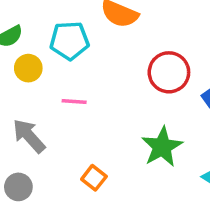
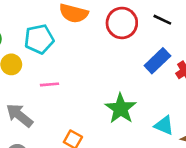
red circle: (169, 72) -> (122, 23), moved

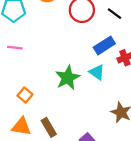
cyan triangle: (164, 125) -> (97, 72), moved

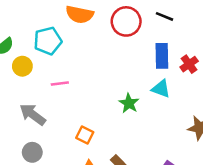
blue rectangle: (104, 46) -> (162, 56), turned -45
green star: (68, 78) -> (129, 103), size x0.7

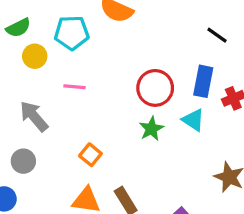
red circle: (126, 21) -> (155, 88), moved

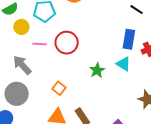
pink line: (75, 87) -> (39, 44), moved
red circle: (155, 88) -> (67, 43), moved
gray circle: (23, 161) -> (17, 94), size x1.5

